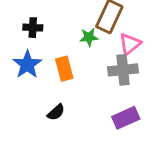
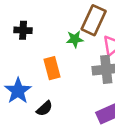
blue star: (27, 64) -> (18, 91), moved

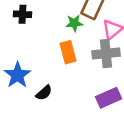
orange rectangle: (52, 68) -> (68, 52), moved

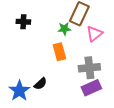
gray cross: (106, 53) -> (89, 68), moved
blue star: (17, 75) -> (19, 91), moved

